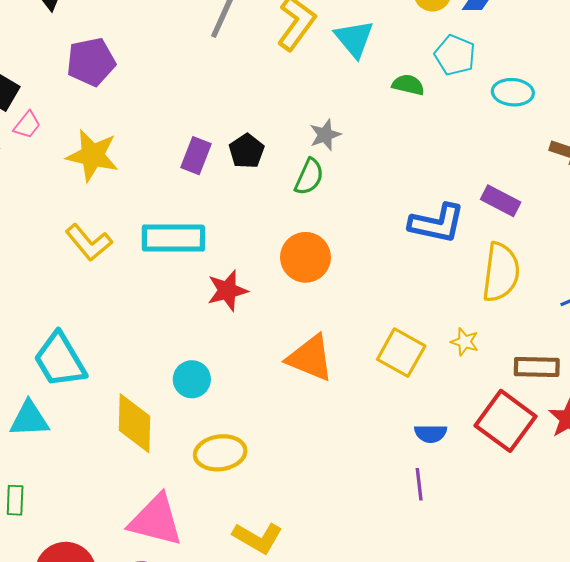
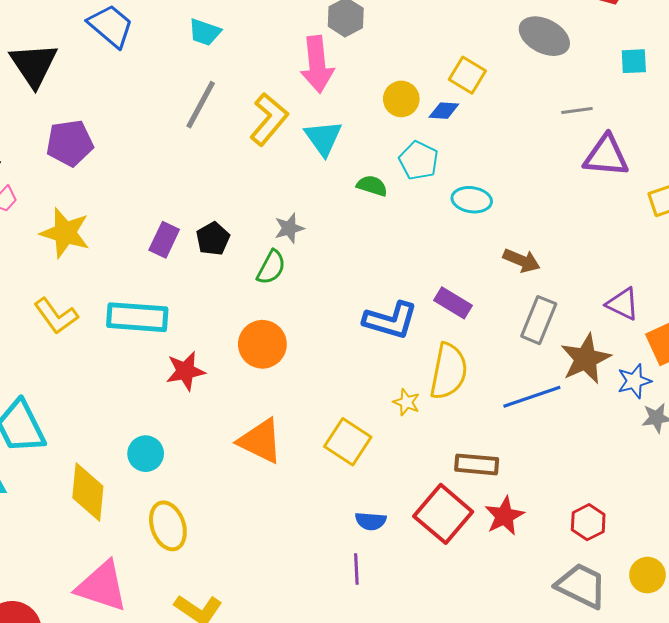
yellow star: (465, 342) -> (406, 402), moved
yellow ellipse: (220, 453) -> (168, 526), turned 75

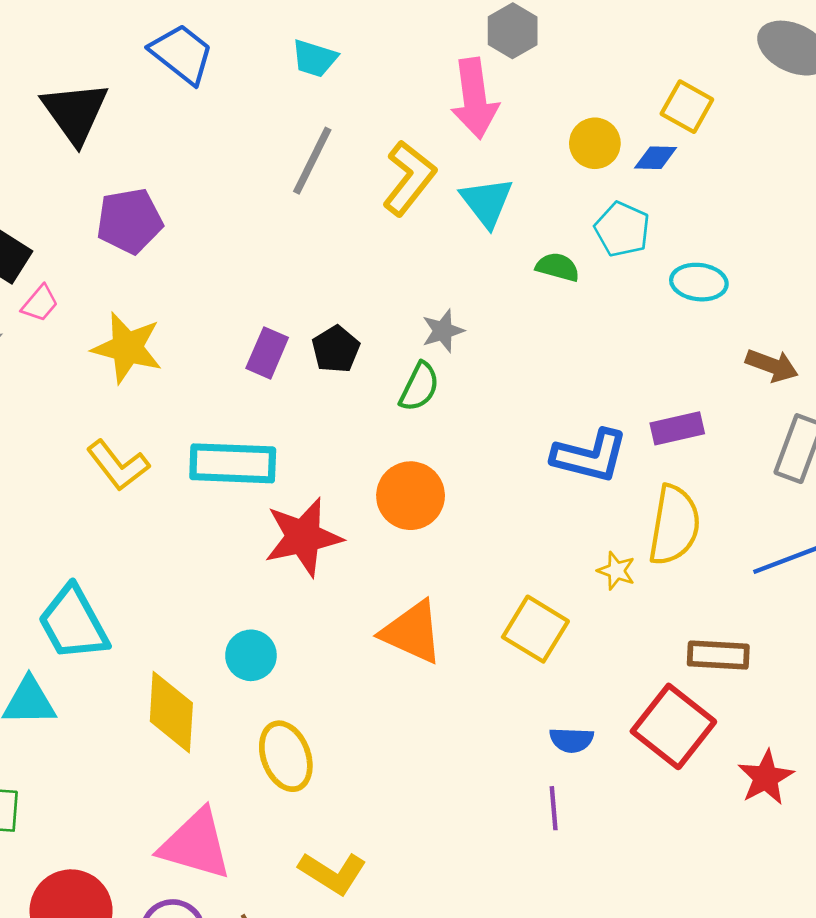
purple rectangle: (453, 303) -> (677, 428), turned -42
red star: (185, 371) -> (303, 537), size x1.4
red star: (504, 516) -> (766, 777), moved

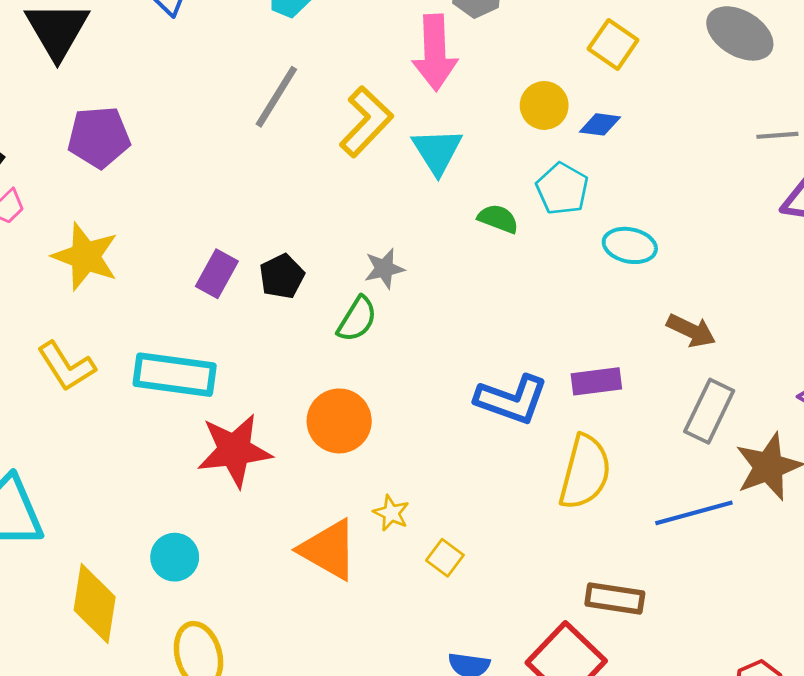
yellow square: (687, 107) -> (613, 44), moved
yellow star: (616, 571) -> (391, 513), moved
yellow square: (535, 629) -> (445, 558), size x0.6

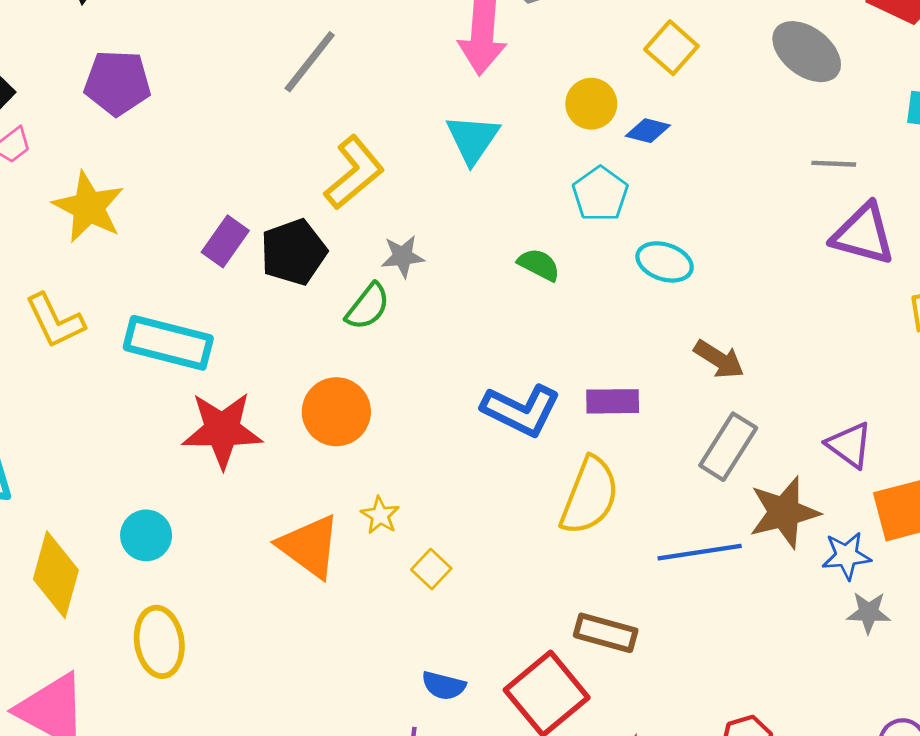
yellow L-shape: (366, 122) -> (354, 173), moved
green semicircle: (498, 219) -> (539, 265), moved
black pentagon: (282, 276) -> (293, 252), size x1.4

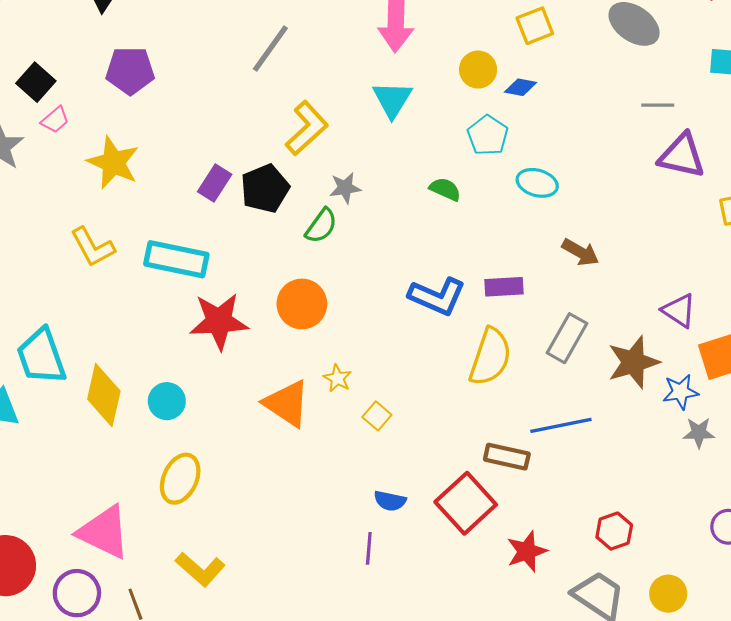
yellow square: (671, 48) -> (535, 26), turned 30
gray rectangle: (728, 447) -> (567, 338), moved
blue line: (700, 552) -> (561, 425), moved
yellow diamond: (56, 575) -> (104, 395), moved
yellow ellipse: (159, 642) -> (180, 479), turned 36

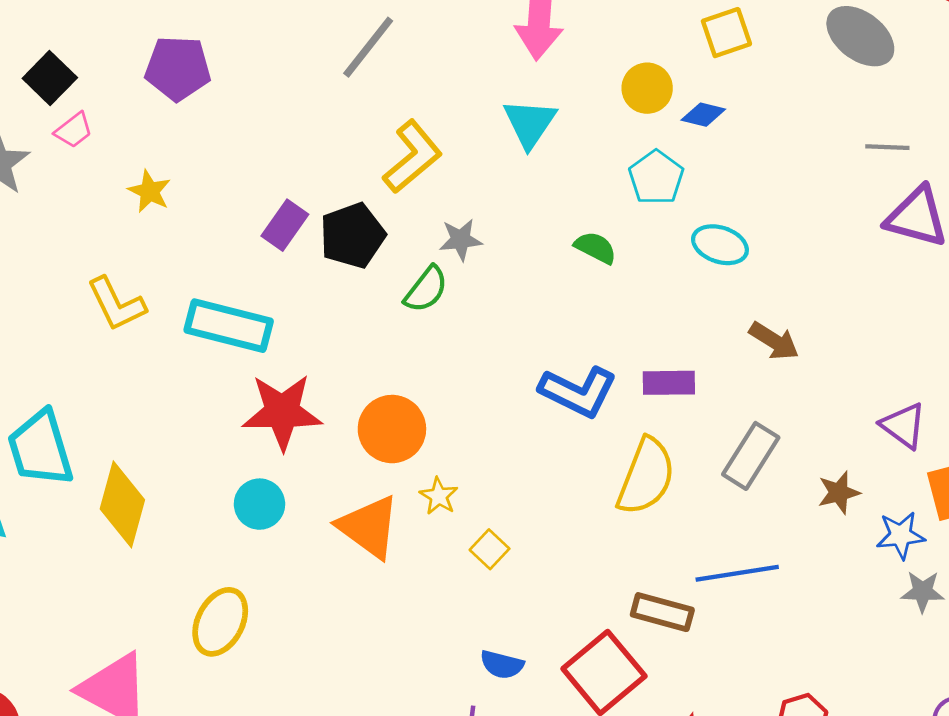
yellow star: (113, 163) -> (149, 191), size x0.6
orange circle: (302, 304) -> (392, 429), moved
brown star: (633, 362) -> (839, 493), size x0.6
cyan circle: (167, 401) -> (259, 504), moved

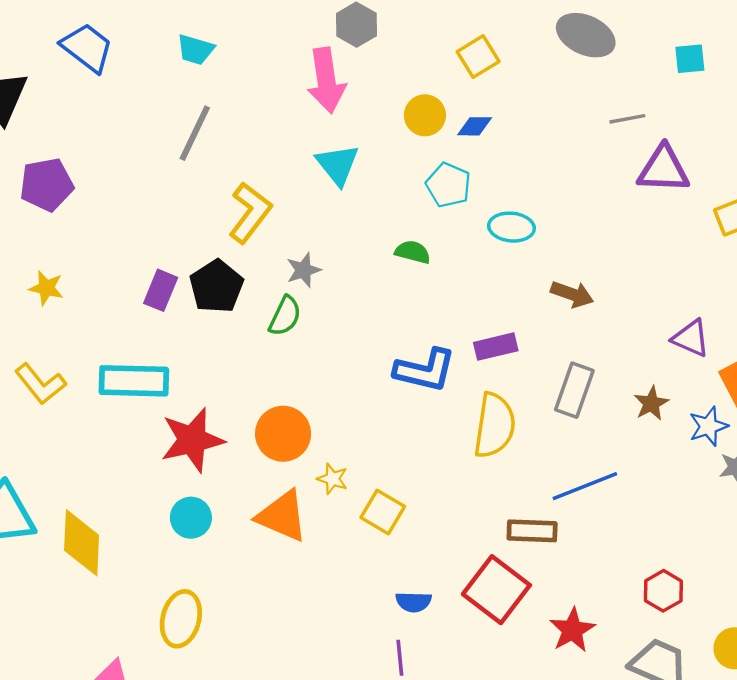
yellow square: (490, 549) -> (383, 512), size x1.4

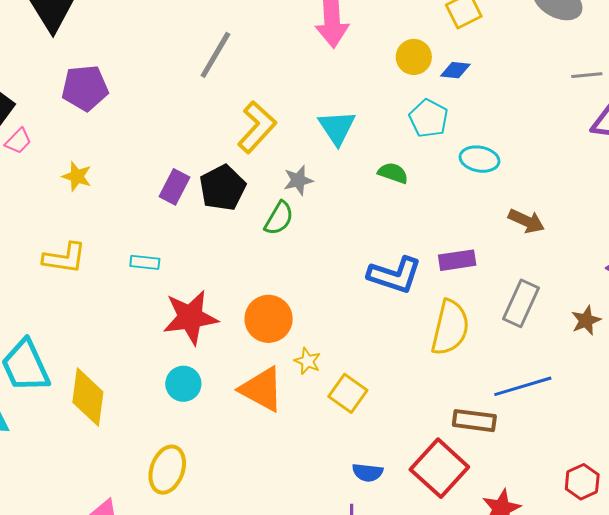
cyan triangle: (338, 165) -> (337, 128), moved
cyan rectangle: (134, 381) -> (145, 262), size x0.5
yellow L-shape: (40, 384) -> (65, 258), turned -48

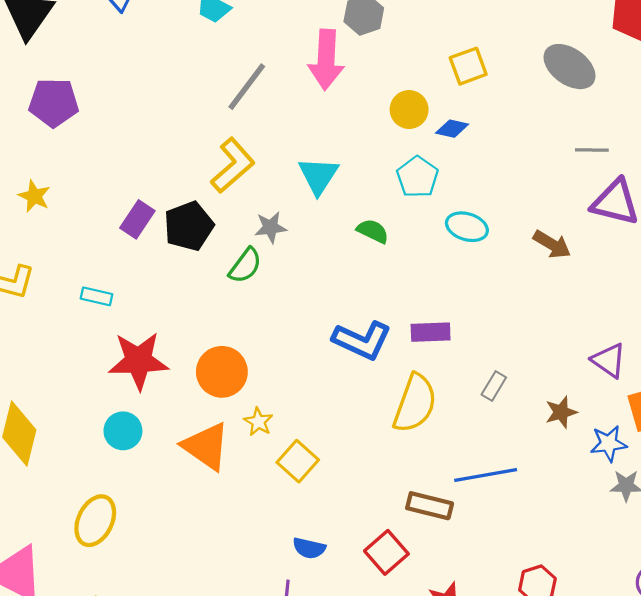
gray line: (215, 55) -> (247, 87), moved
brown arrow: (526, 221) -> (552, 244), moved
gray rectangle: (521, 303) -> (494, 386), size x0.6
red square: (439, 468) -> (386, 552), size x0.7

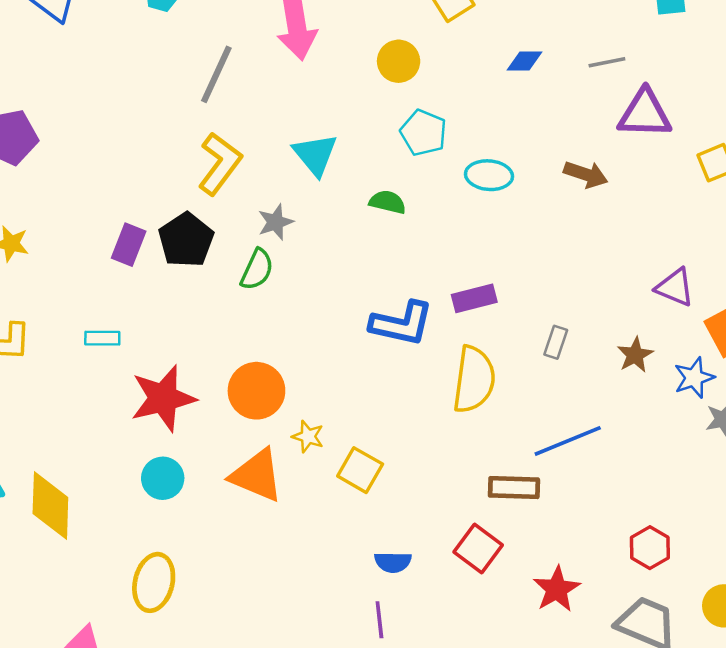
blue diamond: (452, 129) -> (524, 61), moved

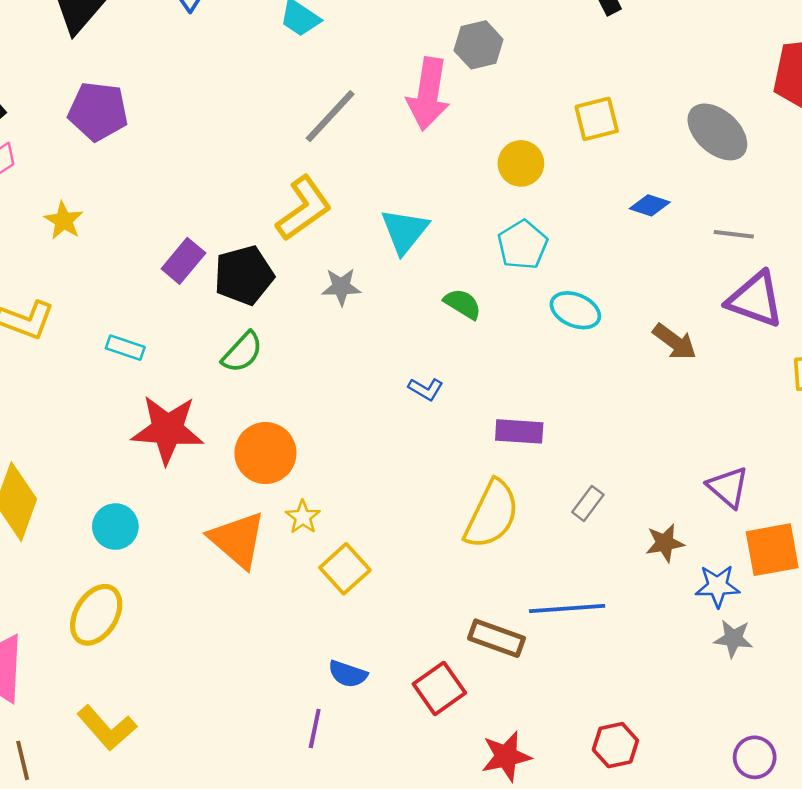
green semicircle: (257, 270) -> (242, 352), moved
blue L-shape: (402, 324) -> (426, 389), moved, size x0.5
cyan circle: (163, 478) -> (115, 527), moved

